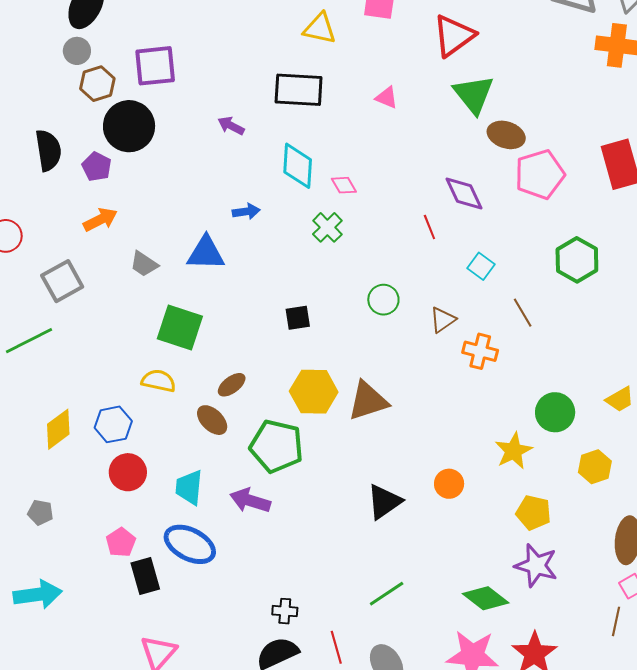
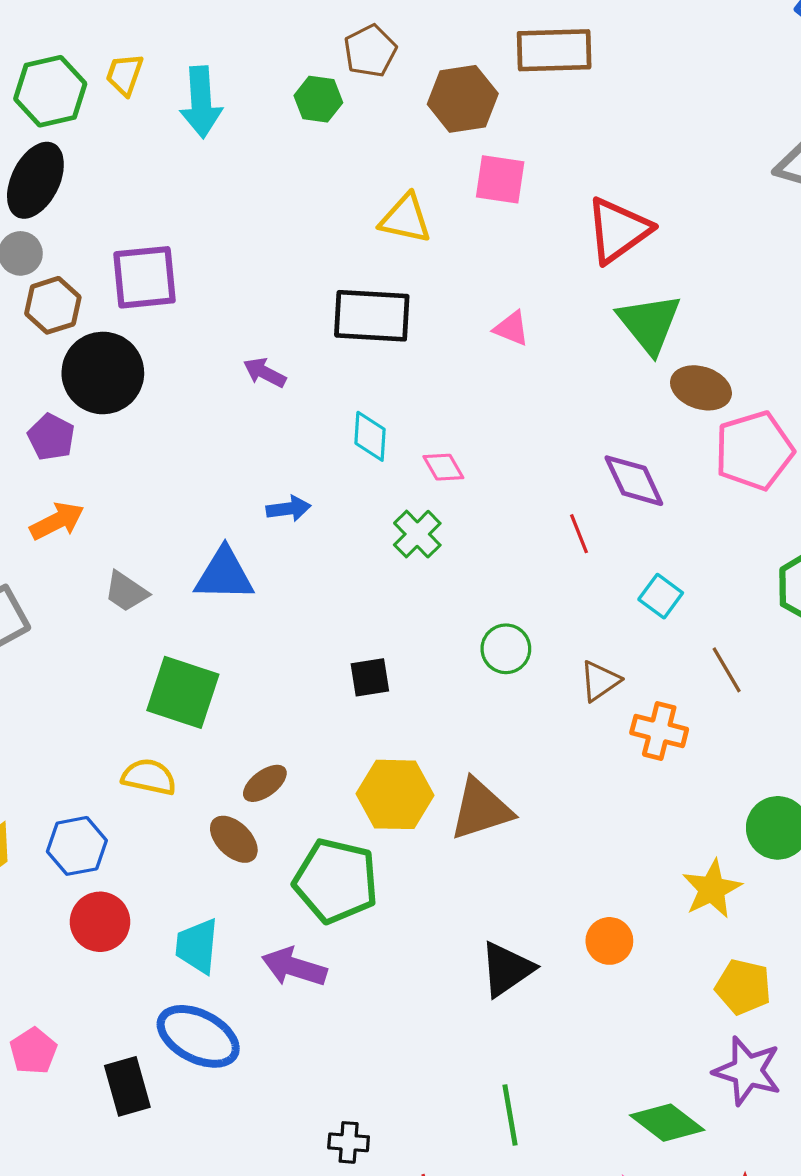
cyan diamond: (298, 166) -> (370, 436), size x0.7
pink pentagon: (121, 542) -> (33, 1051), moved
green line: (387, 594) -> (510, 1115), turned -66

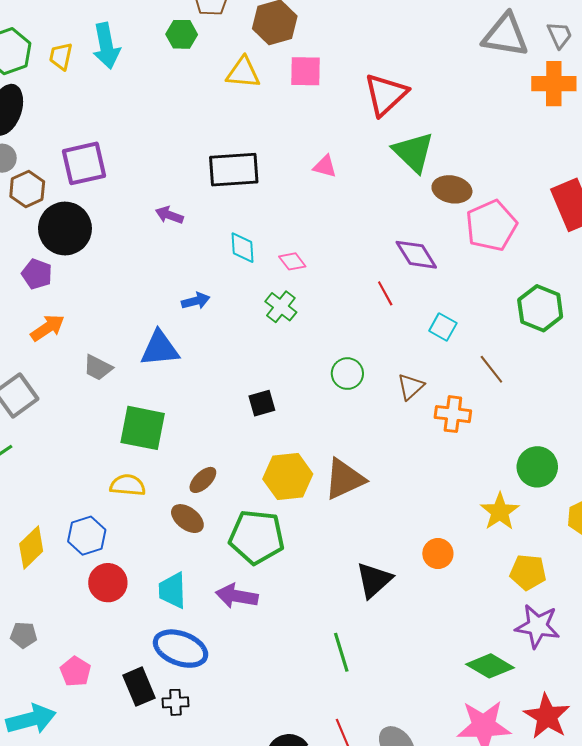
yellow trapezoid: (125, 75) -> (61, 56), moved
yellow triangle: (405, 219) -> (243, 73), moved
green line: (510, 1115) -> (341, 652), moved
black cross: (349, 1142) -> (175, 702), moved

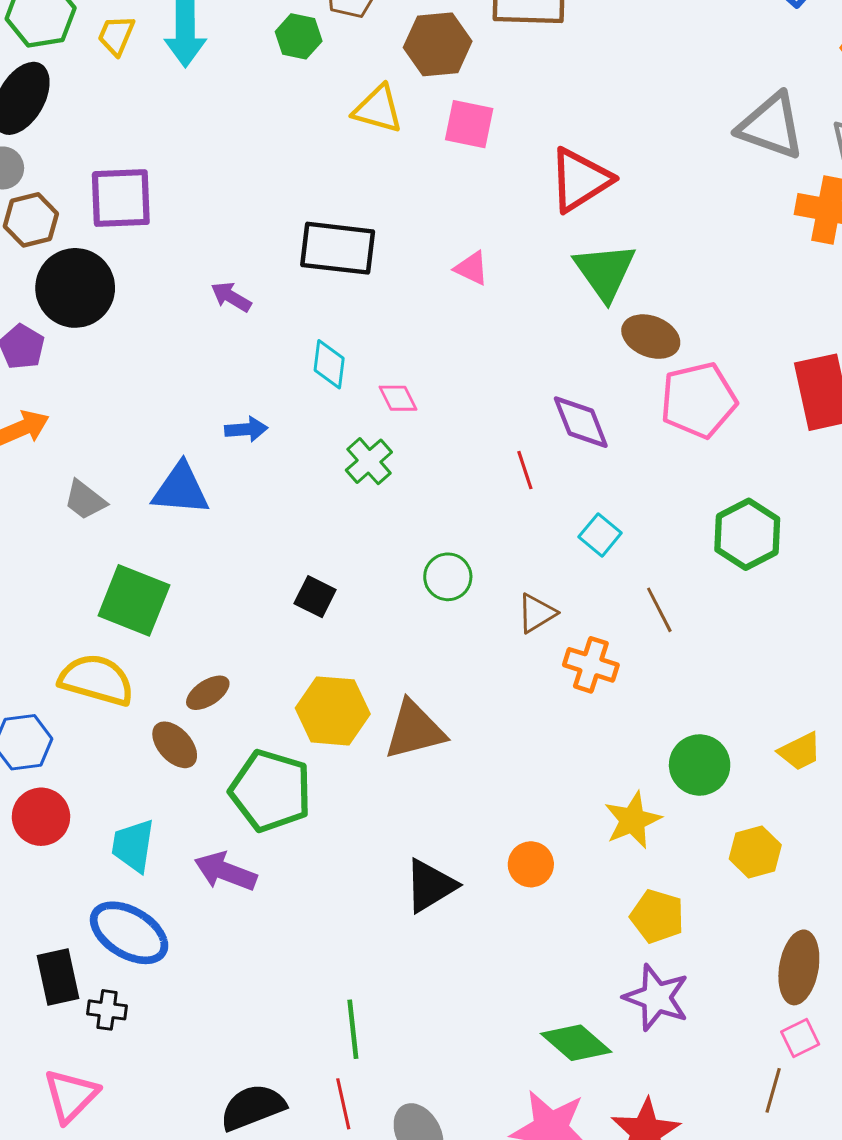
black square: (262, 403) -> (315, 597), turned 32
yellow semicircle: (128, 485) -> (97, 680), size x1.4
green line: (341, 652) -> (353, 1029), moved

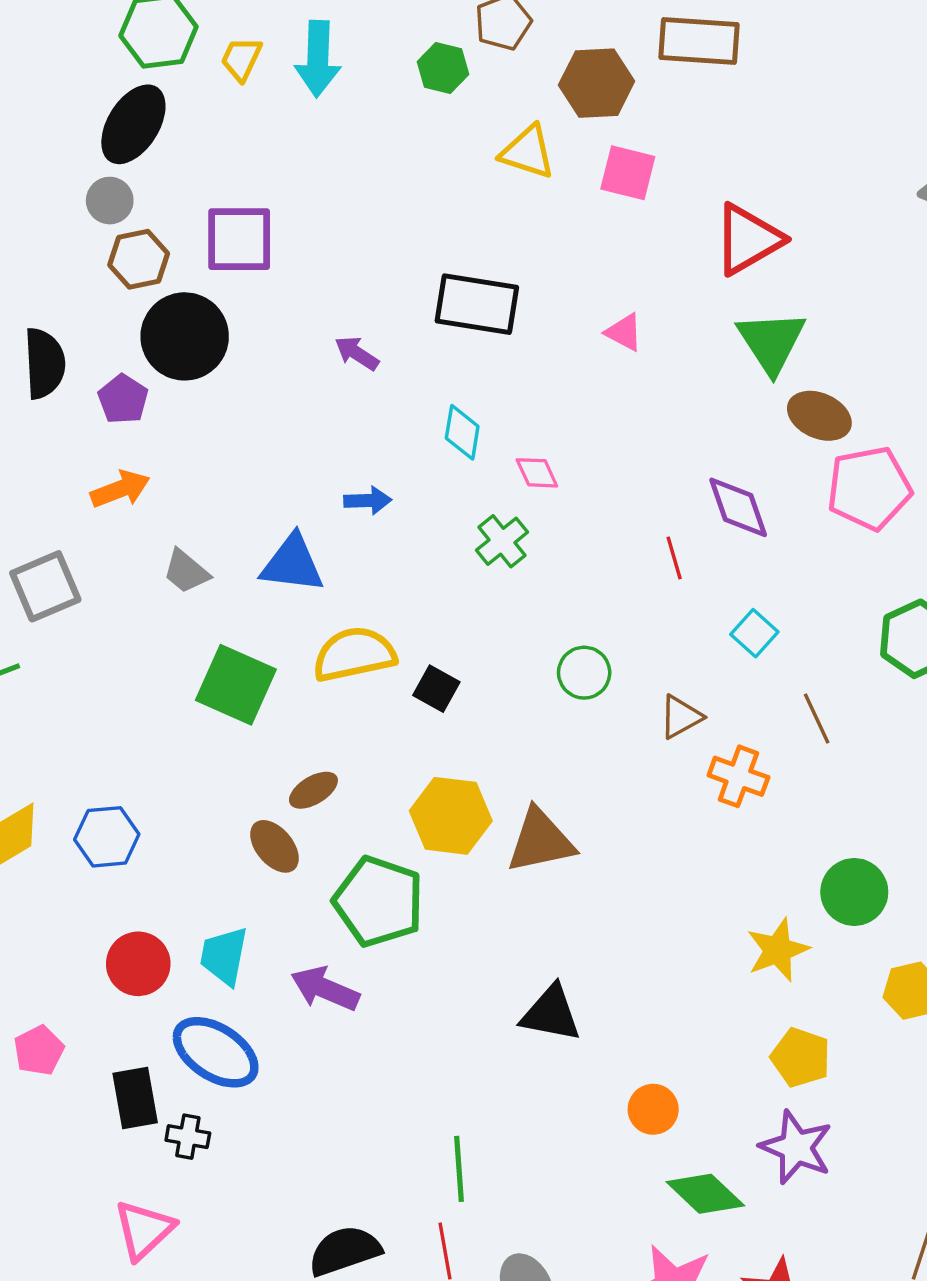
yellow semicircle: (97, 680) -> (354, 654), moved, turned -30
red circle: (41, 817) -> (138, 964), moved
orange circle: (531, 864) -> (653, 1109), moved
black triangle: (430, 886) -> (551, 1014), turned 40

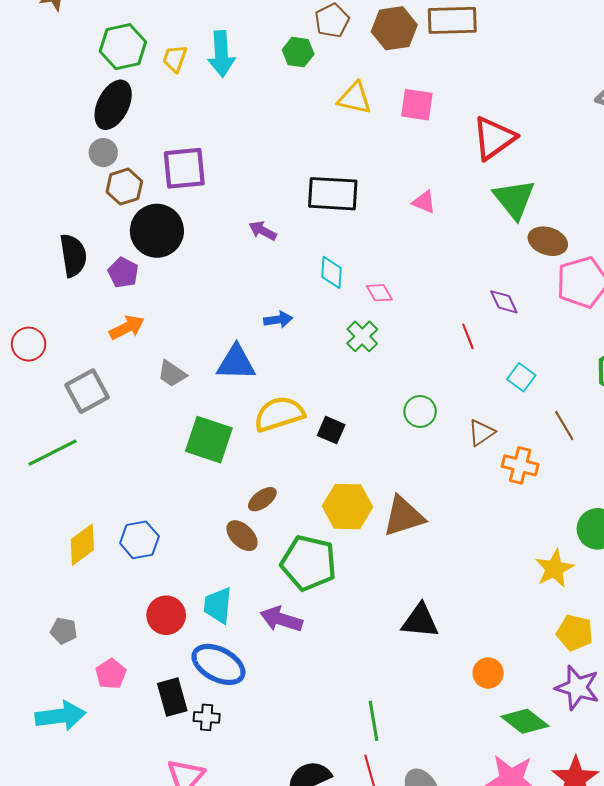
brown hexagon: (597, 83) -> (394, 28), moved
purple diamond: (738, 507) -> (504, 302), size x0.7

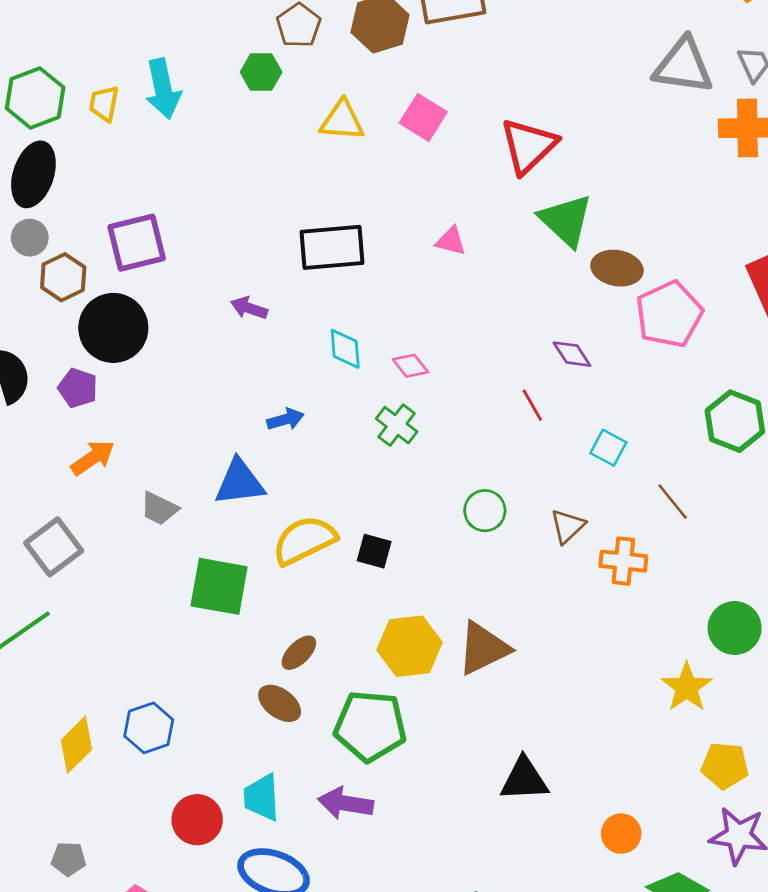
pink square: (417, 105) -> (423, 117), turned 32

